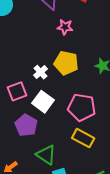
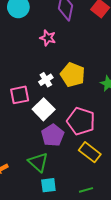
pink star: (65, 27) -> (48, 38), moved
purple pentagon: (26, 125) -> (53, 135), moved
yellow rectangle: (83, 138) -> (90, 152), moved

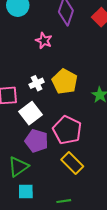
purple pentagon: (53, 135) -> (36, 141), turned -30
green triangle: (38, 162) -> (18, 167), turned 35

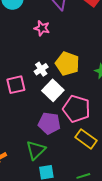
white square: (30, 113) -> (53, 90), moved

